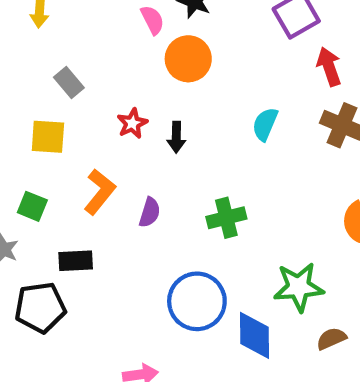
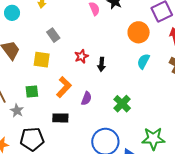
orange circle: (188, 59) -> (139, 32), moved
green square: (32, 206) -> (32, 92), turned -32
green cross: (226, 218) -> (122, 104), turned -36
black rectangle: (76, 261) -> (60, 118), moved

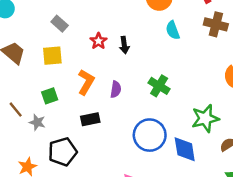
cyan semicircle: (143, 61) -> (173, 30), turned -35

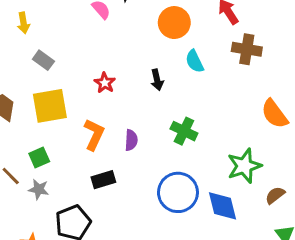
gray rectangle: (60, 24) -> (43, 60), moved
black arrow: (124, 45) -> (157, 80), moved
yellow square: (52, 56) -> (50, 106), size x1.4
green square: (50, 96) -> (39, 158), moved

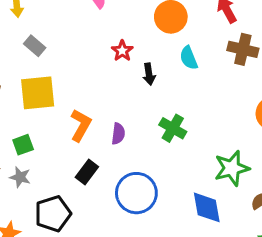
red star: (105, 83) -> (122, 51), moved
black rectangle: (103, 180) -> (87, 172), turned -40
blue circle: (178, 192) -> (136, 193), moved

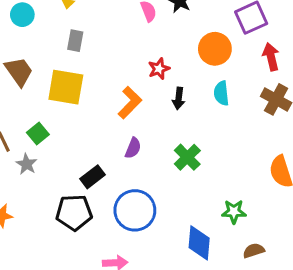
gray rectangle: (35, 46) -> (75, 41), turned 45
orange L-shape: (81, 125) -> (130, 103), moved
green square: (23, 145) -> (38, 134), turned -35
green star: (232, 168) -> (234, 212), size x0.7
black pentagon: (53, 214) -> (74, 212), moved

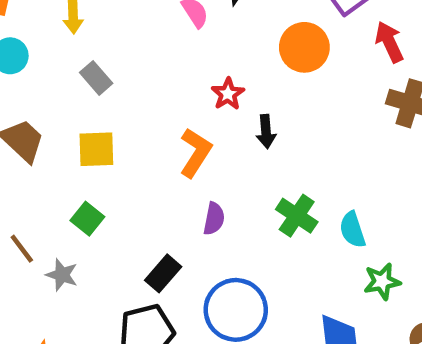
gray rectangle: (75, 41) -> (96, 78), turned -40
yellow square: (66, 87) -> (96, 149), size x0.7
cyan semicircle: (221, 93) -> (352, 230), moved
green square: (38, 134) -> (87, 219), moved

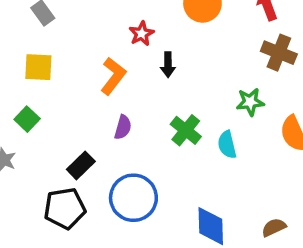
green star: (382, 282) -> (250, 102), moved

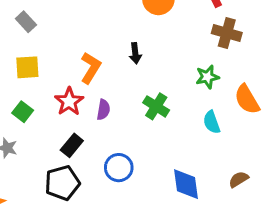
red star: (141, 34) -> (69, 101), moved, size x1.4
cyan semicircle: (227, 145) -> (212, 122), moved
blue circle: (133, 198) -> (119, 168), size x0.7

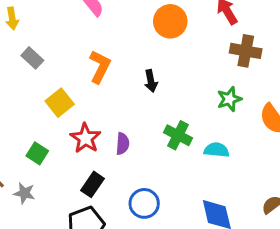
yellow square: (27, 67) -> (60, 103), moved, turned -30
orange L-shape: (91, 68) -> (100, 67), moved
cyan semicircle: (212, 122) -> (217, 150), moved, turned 120

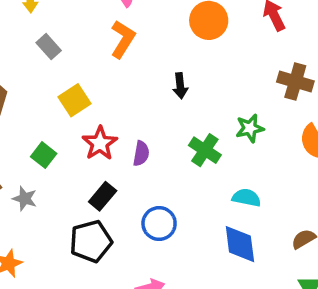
brown cross: (246, 51) -> (295, 82), moved
orange L-shape: (100, 67) -> (123, 39), moved
green star: (229, 99) -> (250, 128), moved
cyan semicircle: (217, 150) -> (246, 198), moved

